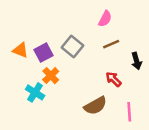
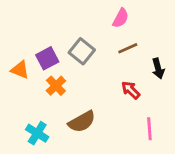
orange triangle: (21, 50) -> (20, 70), moved
cyan cross: (35, 92) -> (37, 133), moved
brown semicircle: (95, 106) -> (82, 122), moved

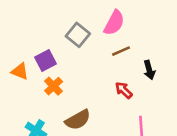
pink semicircle: (121, 18) -> (114, 23), size x1.4
gray square: (82, 51) -> (78, 35), moved

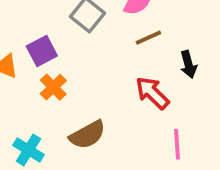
red arrow: (124, 90) -> (152, 93), size x1.4

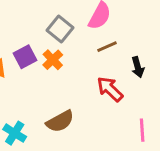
orange cross: (53, 87) -> (53, 60), moved
pink line: (177, 144) -> (142, 130), moved

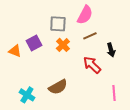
gray square: (60, 29) -> (58, 24), turned -36
orange cross: (53, 60) -> (63, 45), moved

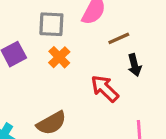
brown line: (90, 36) -> (119, 38), moved

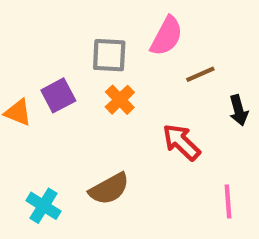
black arrow: (135, 65) -> (239, 110), moved

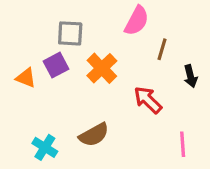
gray square: (109, 55) -> (70, 33), moved
brown line: (200, 74) -> (162, 49), turned -50
orange cross: (120, 100) -> (102, 68), size x1.4

